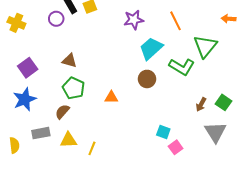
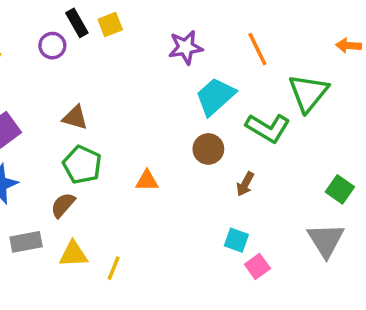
brown arrow: (201, 104) -> (245, 184), moved

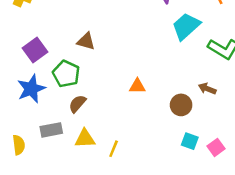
brown circle: (208, 149) -> (181, 105), moved
green pentagon: (82, 165) -> (66, 74), moved
brown arrow: (245, 184) -> (207, 89), turned 84
cyan square: (236, 240) -> (190, 141), moved

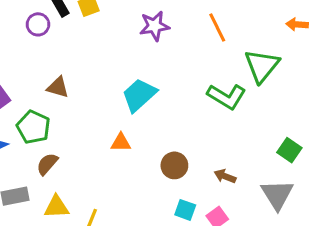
cyan trapezoid: (186, 26) -> (139, 95), moved
brown arrow: (207, 89) -> (225, 176), moved

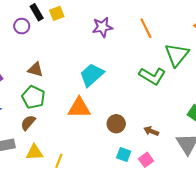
green pentagon: (33, 127) -> (33, 97), moved
orange triangle: (121, 142) -> (79, 108), size x1.6

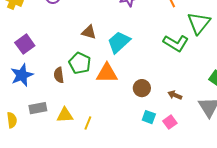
brown triangle: (36, 70) -> (89, 32), moved
green pentagon: (33, 97) -> (80, 63), moved
brown semicircle: (28, 123) -> (59, 75), moved, turned -49

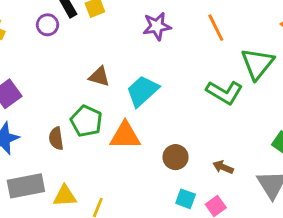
gray rectangle: (38, 108) -> (26, 186), size x1.4

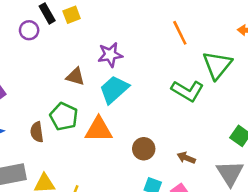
purple star: (157, 26) -> (110, 55), moved

